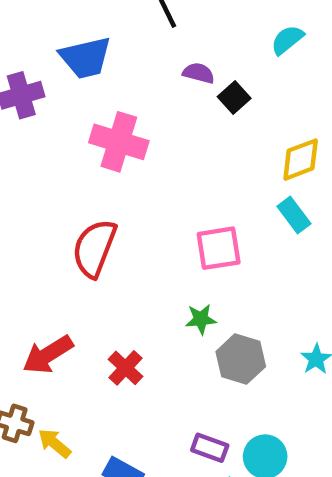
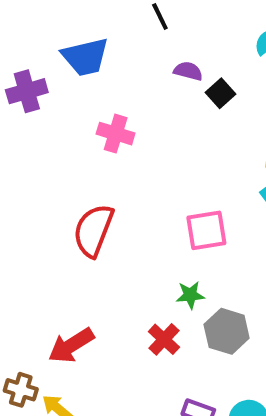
pink cross: (119, 142) -> (116, 134), size x0.7
red arrow: (48, 355) -> (71, 345), moved
red cross: (125, 368) -> (164, 339), moved

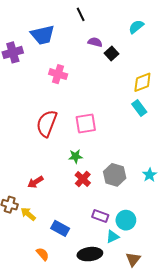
pink square: (206, 230) -> (86, 123), moved
green star: (190, 295) -> (76, 156), moved
red arrow: (71, 345) -> (35, 182), size x0.7

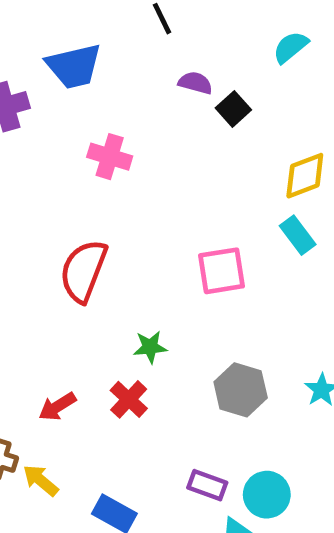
pink square: (86, 123) -> (222, 271), moved
red cross: (83, 179) -> (129, 399), moved

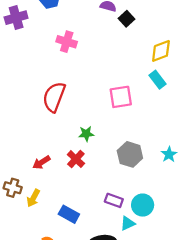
yellow arrow: (41, 480) -> (33, 198), turned -102

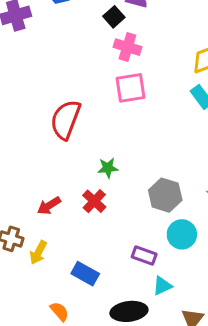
black square: (126, 19) -> (114, 17), moved
pink cross: (67, 42) -> (127, 47), moved
pink square: (121, 97) -> (130, 88), moved
cyan circle: (143, 205) -> (182, 234), moved

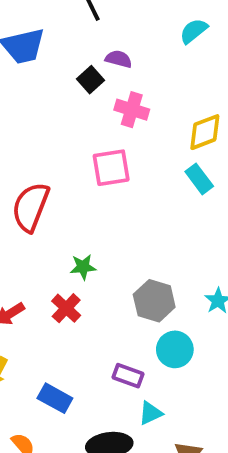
pink cross: (127, 47) -> (132, 110), moved

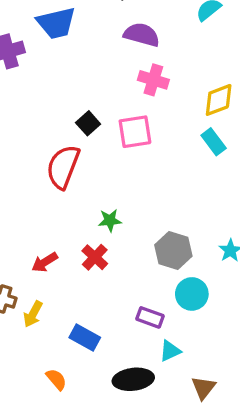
purple semicircle: (119, 59) -> (142, 35), size x1.5
black square: (91, 80) -> (88, 123), moved

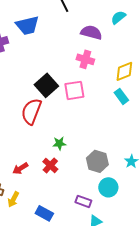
purple semicircle: (142, 35) -> (91, 32), moved
black square: (88, 123) -> (46, 85), size x1.6

